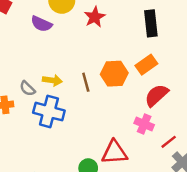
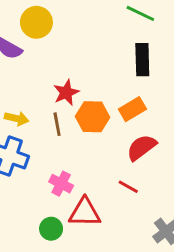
red star: (95, 17) -> (66, 93), moved
pink cross: (144, 124) -> (61, 184), moved
red line: (169, 142) -> (128, 187), moved, turned 63

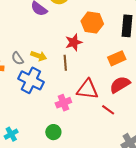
orange hexagon: (93, 117) -> (92, 22), moved
pink cross: (61, 184) -> (63, 103), turned 35
red triangle: (85, 212) -> (87, 89), moved

